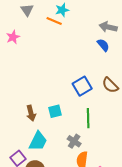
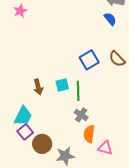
green line: (88, 118) -> (78, 91), moved
cyan trapezoid: (38, 141) -> (23, 116), moved

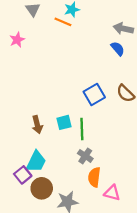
cyan trapezoid: (23, 116) -> (36, 162), moved

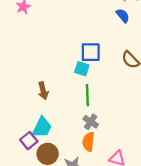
blue square: (94, 94) -> (91, 52), moved, turned 30
cyan square: (64, 122) -> (82, 69), moved, turned 32
orange semicircle: (94, 177) -> (88, 142), moved

